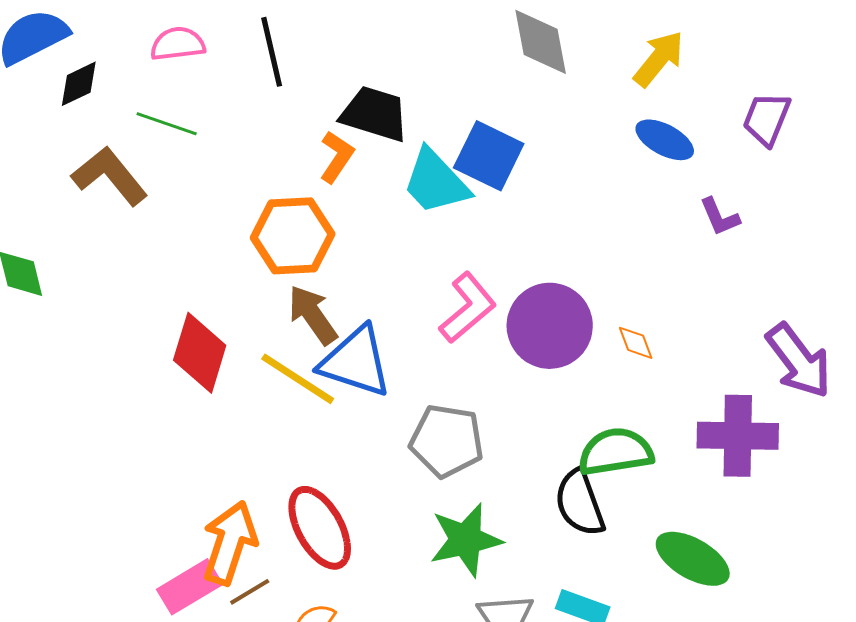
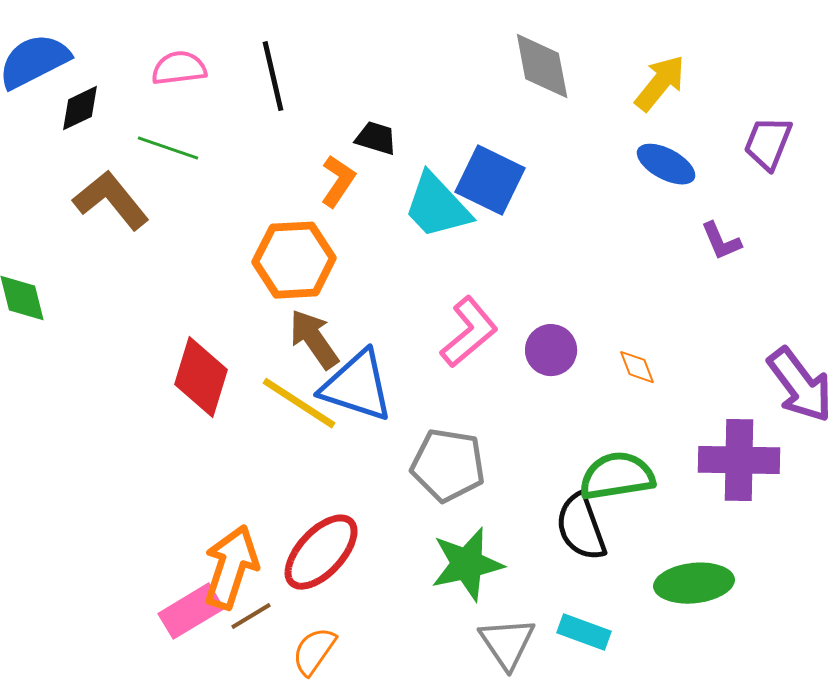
black trapezoid: (375, 114) -> (376, 138), size x0.6
purple circle: (550, 326) -> (551, 350), size x0.6
red ellipse: (320, 528) -> (321, 552), turned 72
green ellipse: (693, 559) -> (694, 583), turned -36

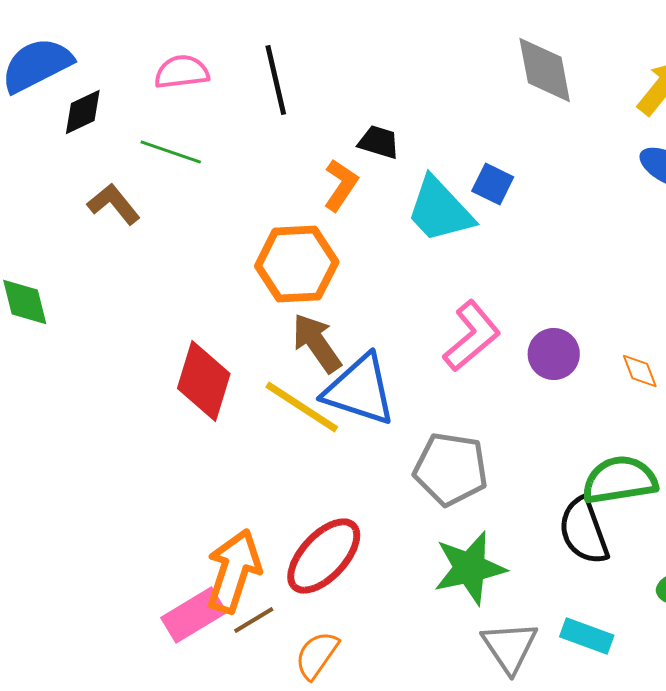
blue square: (490, 180) -> (493, 184), size x0.6
brown L-shape: (111, 200) -> (114, 204), size x0.7

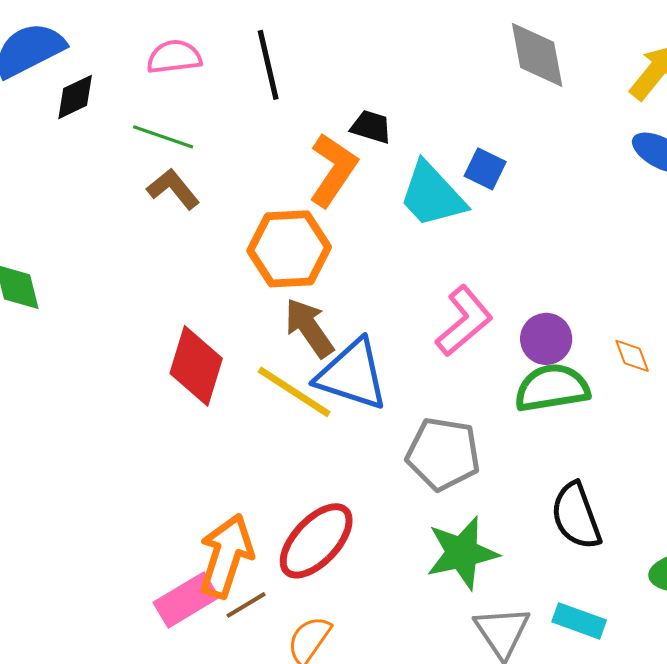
orange L-shape: (341, 185) -> (333, 170), size x1.4
brown L-shape: (114, 204) -> (173, 189), moved
green semicircle: (620, 480) -> (552, 388), moved

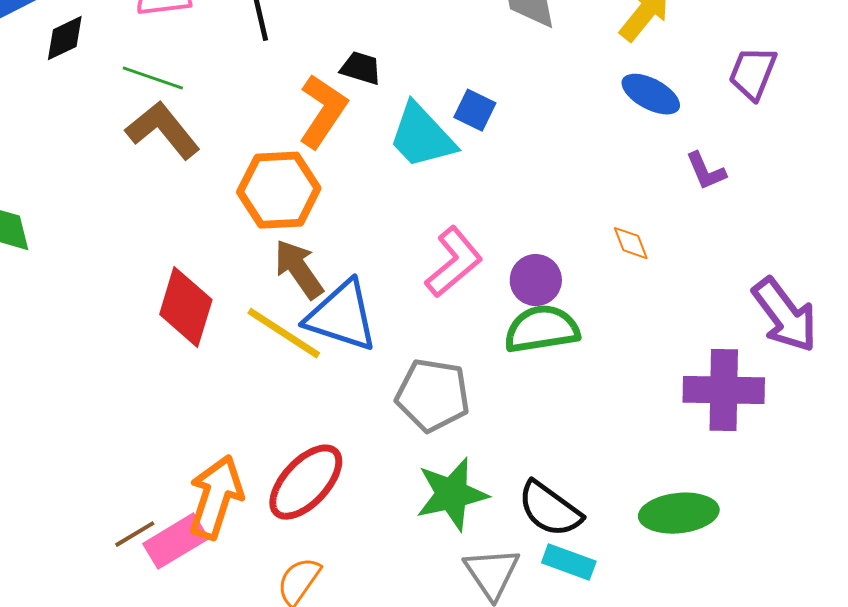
brown L-shape: (173, 189) -> (163, 130), size x1.4
orange diamond: (632, 356) -> (631, 243), moved
black semicircle: (576, 516) -> (550, 509), moved, turned -34
brown line: (246, 605) -> (135, 534), moved

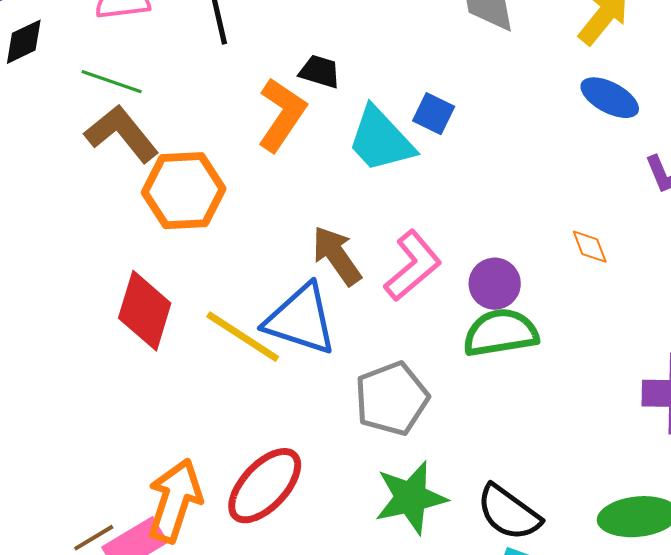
orange hexagon: (279, 190) -> (184, 191), moved
brown arrow: (299, 269) -> (337, 256), moved
gray pentagon: (433, 395) -> (392, 399), turned -30

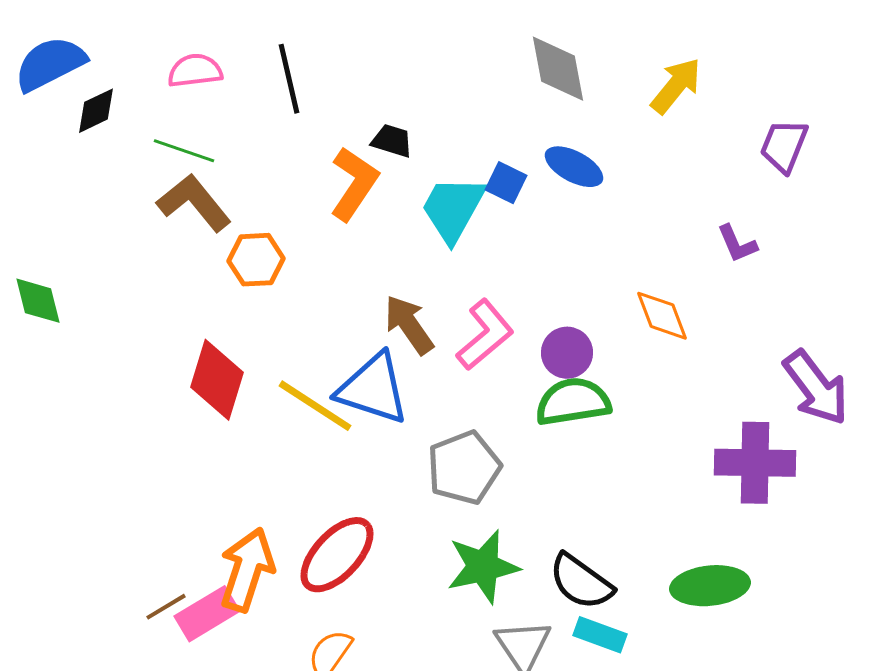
blue ellipse: (610, 98) -> (574, 167), moved
cyan trapezoid: (381, 140) -> (453, 209), turned 72
orange hexagon: (184, 191) -> (256, 260), size x0.7
orange diamond: (590, 247) -> (662, 316), size x1.5

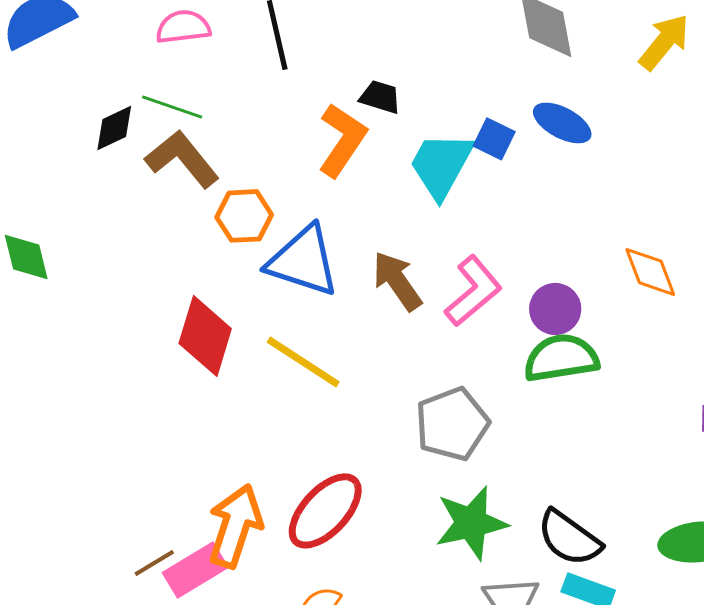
black diamond: (96, 111) -> (114, 128), moved
blue triangle: (373, 389) -> (303, 261), moved

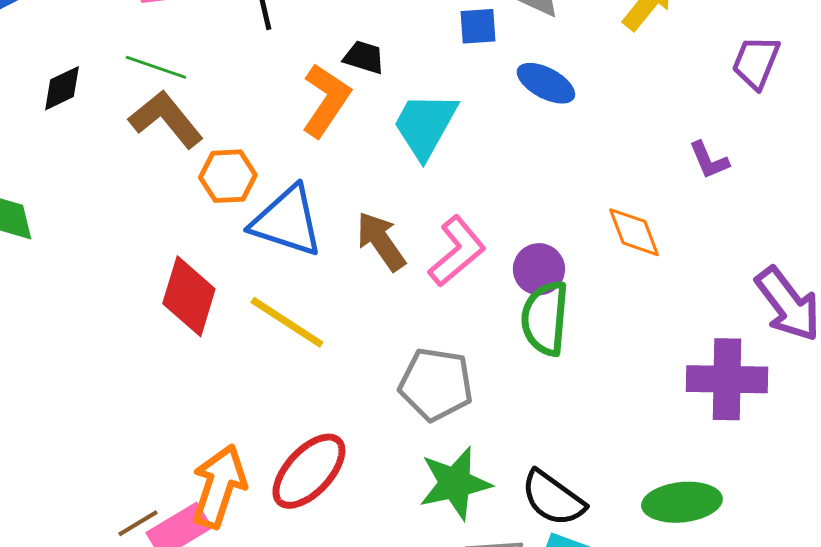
black diamond: (114, 128) -> (62, 88), moved
blue square: (494, 139) -> (478, 26), moved, turned -30
green semicircle: (561, 358) -> (545, 318), turned -76
gray pentagon: (452, 424) -> (436, 384), turned 30

